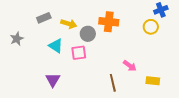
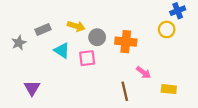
gray rectangle: (44, 18) -> (43, 29), moved
orange cross: (109, 22) -> (126, 42), moved
purple triangle: (53, 80) -> (32, 88), moved

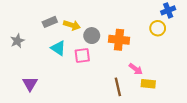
gray rectangle: (43, 29) -> (50, 22), moved
yellow rectangle: (169, 89) -> (148, 84), moved

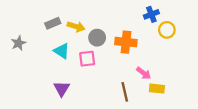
blue cross: (168, 10) -> (151, 14), moved
purple triangle: (30, 84) -> (62, 89), moved

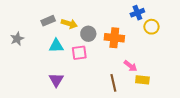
cyan triangle: (62, 51) -> (56, 46), turned -35

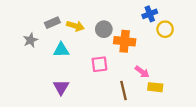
gray circle: (88, 34) -> (104, 29), moved
gray star: (17, 39) -> (30, 40), moved
pink square: (79, 53) -> (99, 64), moved

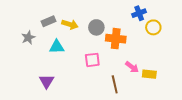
purple triangle: (61, 87) -> (47, 81), moved
yellow rectangle: (155, 87) -> (149, 74), moved

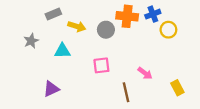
gray rectangle: (49, 21) -> (53, 14), moved
orange cross: (116, 39) -> (127, 16), moved
yellow rectangle: (149, 74) -> (177, 88), moved, turned 56
purple triangle: (47, 81) -> (51, 89), turned 35

